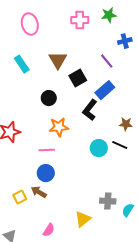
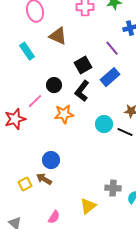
brown triangle: (58, 60) -> (58, 36), moved, turned -36
black L-shape: (90, 110) -> (82, 91), moved
cyan circle: (99, 148) -> (104, 124), moved
pink line: (47, 150) -> (35, 101), moved, turned -42

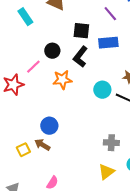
black square: (83, 65) -> (81, 31), turned 36
blue rectangle: (110, 77) -> (108, 43), turned 36
gray cross: (113, 188) -> (111, 143), moved
yellow triangle: (88, 206) -> (106, 172), moved

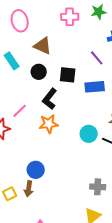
black circle: (52, 51) -> (39, 72), moved
black L-shape: (80, 57) -> (50, 99), moved
brown arrow: (42, 145) -> (29, 189), turned -112

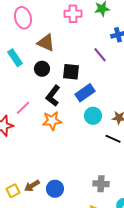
blue rectangle: (95, 87) -> (85, 93), moved, turned -30
cyan circle: (89, 134) -> (93, 116), moved
blue circle: (36, 170) -> (55, 189), moved
brown arrow: (29, 189) -> (32, 186), turned 49

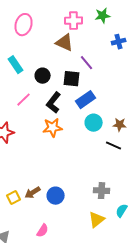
pink ellipse: (23, 18) -> (24, 25), turned 30
brown triangle: (46, 43) -> (65, 43), moved
purple line: (100, 55) -> (87, 63), moved
pink line: (23, 108) -> (24, 100), moved

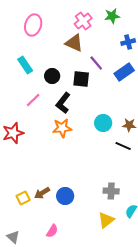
pink cross: (74, 21) -> (83, 21), turned -36
blue rectangle: (86, 100) -> (124, 72), moved

